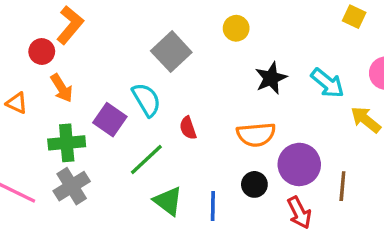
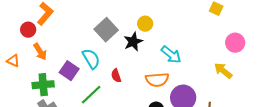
yellow circle: (236, 28) -> (145, 24), moved
black star: (271, 78) -> (133, 42), moved
cyan arrow: (328, 83) -> (171, 55), moved

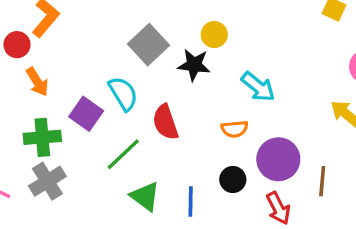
black star: (133, 42) -> (194, 65), turned 30
red semicircle: (116, 76) -> (165, 122), size x1.5
orange semicircle: (157, 80) -> (234, 129), size x0.7

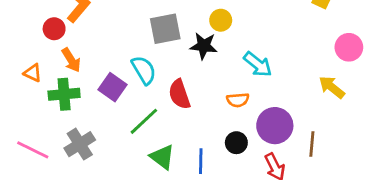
gray square: (149, 45) -> (165, 29), turned 32
green cross: (42, 137) -> (64, 94), moved

